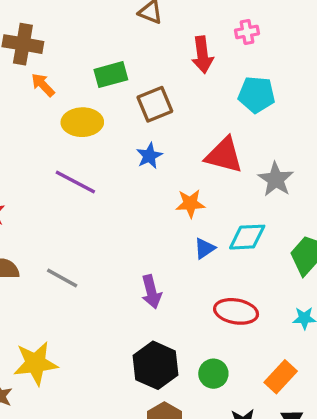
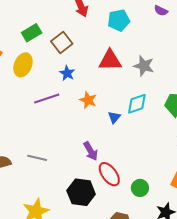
yellow ellipse: (82, 122) -> (23, 65), turned -50
purple line: (75, 182) -> (47, 98), moved, turned -30
orange star: (190, 204) -> (88, 100), moved, turned -30
red ellipse: (236, 311) -> (109, 174), moved, turned 60
black hexagon: (156, 365) -> (81, 192), moved

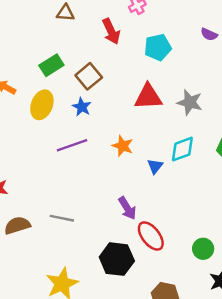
blue star: (67, 73) -> (82, 107), moved
green circle: (140, 188) -> (203, 249), moved

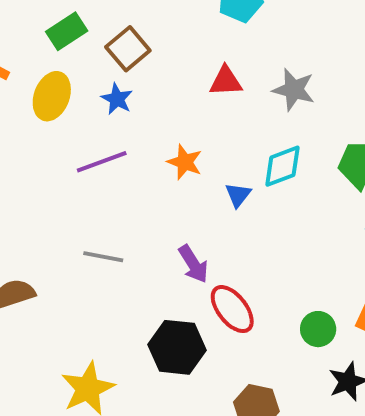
red triangle: (148, 97) -> (226, 81), size x0.7
gray line: (62, 218) -> (103, 257), moved

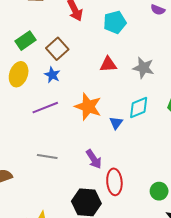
orange star: (185, 162) -> (88, 107), size x1.5
red ellipse: (232, 309) -> (114, 182), turned 35

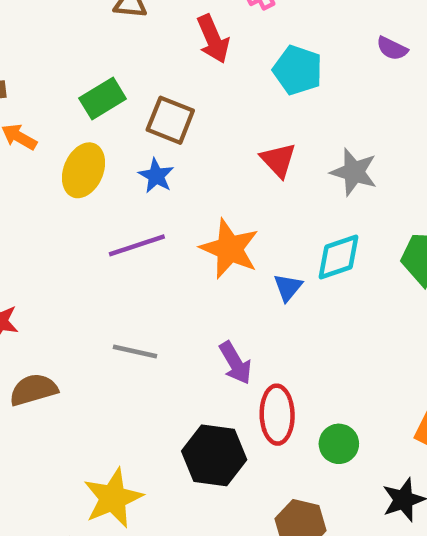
cyan pentagon: (115, 22) -> (298, 70), turned 30
brown square: (57, 49) -> (170, 120), turned -30
red triangle: (108, 64) -> (278, 160), turned 48
green circle: (159, 191) -> (339, 444), moved

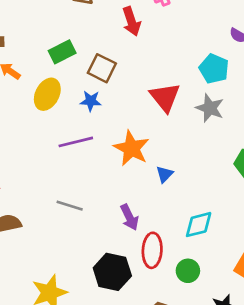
cyan pentagon: (298, 70) -> (214, 69), moved
red triangle: (278, 160) -> (165, 97), size x1.4
blue star: (156, 176) -> (91, 101), turned -30
cyan diamond: (339, 257) -> (199, 225), moved

